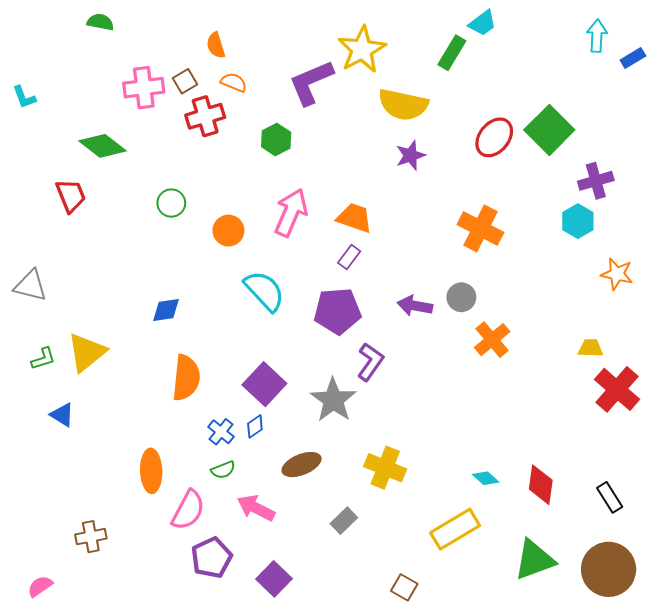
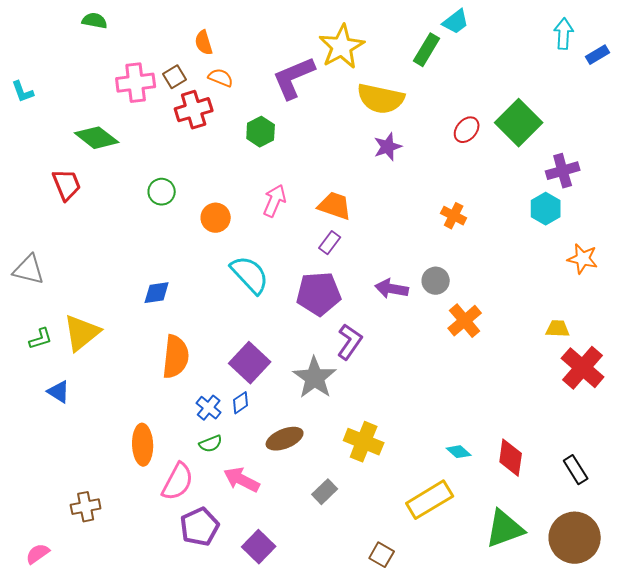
red ellipse: (494, 137) -> (467, 130), size x0.7
pink arrow: (291, 213) -> (275, 201), size x0.7
orange cross: (480, 228) -> (454, 216), size x0.6

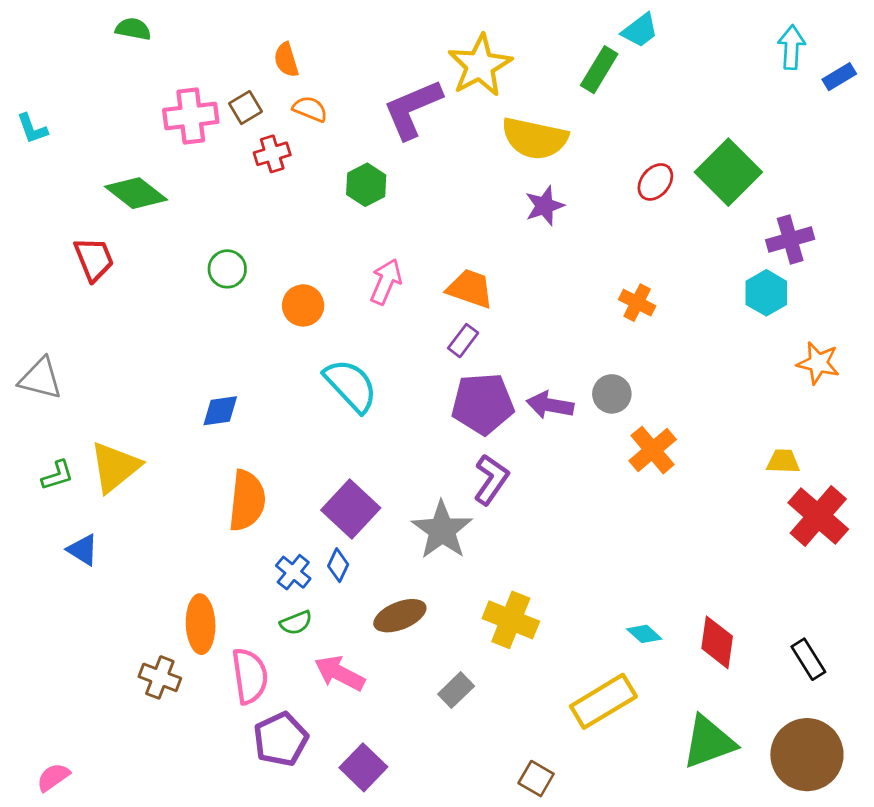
red cross: (194, 110) -> (272, 154), size x0.7
purple pentagon: (319, 294) -> (483, 404), moved
blue diamond: (241, 403) -> (338, 565), turned -30
pink semicircle: (178, 482) -> (250, 676), turned -36
brown cross: (86, 507) -> (160, 677), moved, turned 32

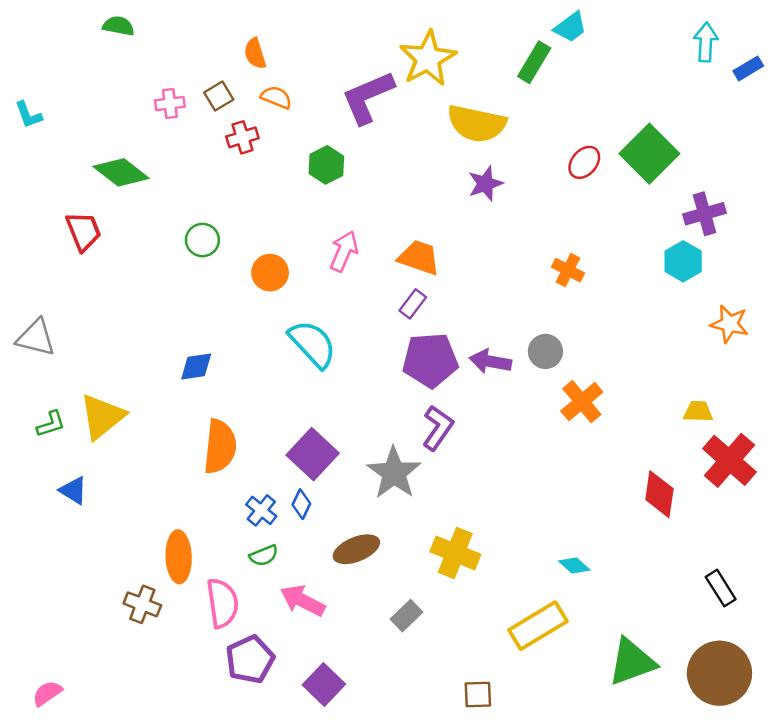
pink cross: (191, 116) -> (170, 104), size x0.6
red diamond: (717, 642) -> (659, 494), moved
brown square: (536, 779) -> (478, 694), turned -32

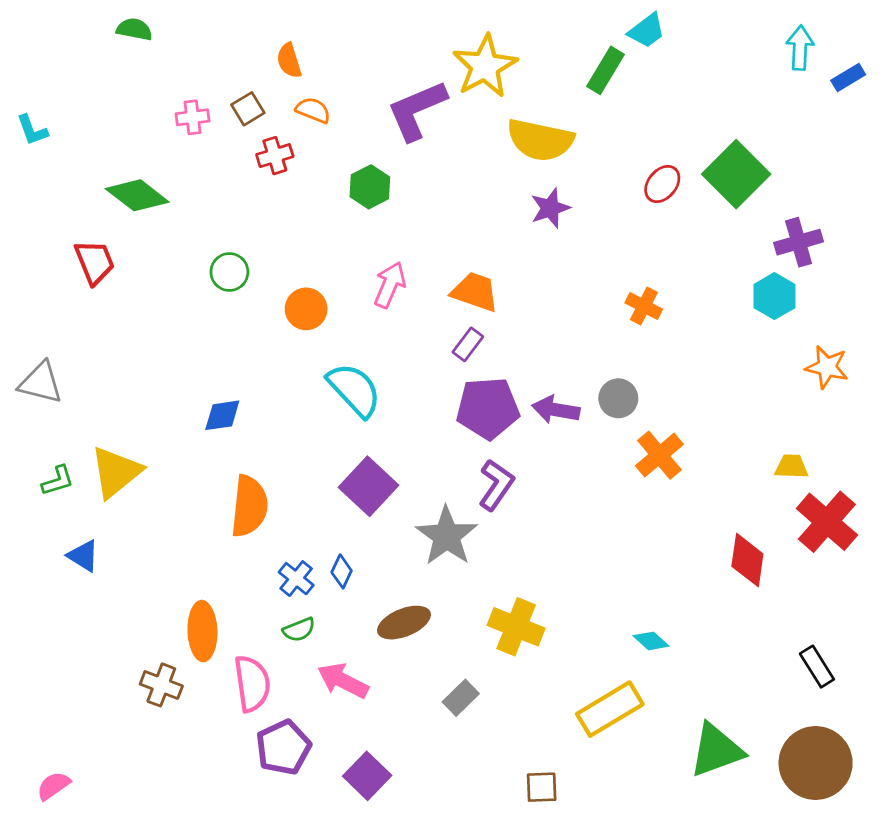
purple square: (313, 454) -> (369, 486), moved

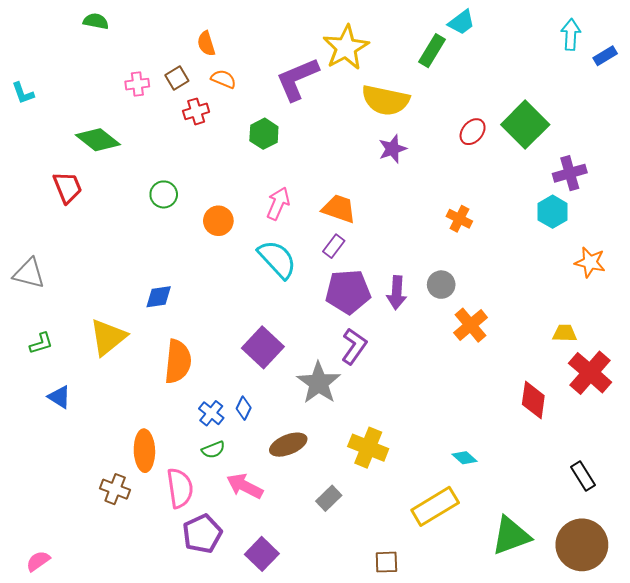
cyan semicircle: (354, 390) -> (277, 259), moved
purple arrow: (556, 410) -> (397, 293), turned -96
yellow triangle: (116, 472) -> (108, 337), moved

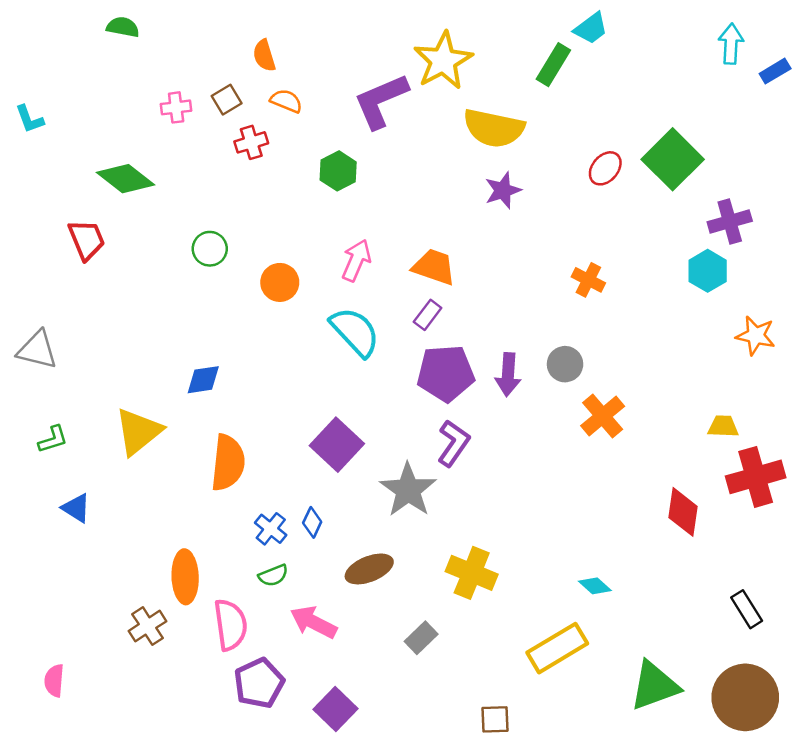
red cross: (590, 373) -> (756, 477), turned 33
brown cross: (115, 489) -> (148, 626), turned 36
pink semicircle: (38, 561) -> (54, 681), moved, turned -50

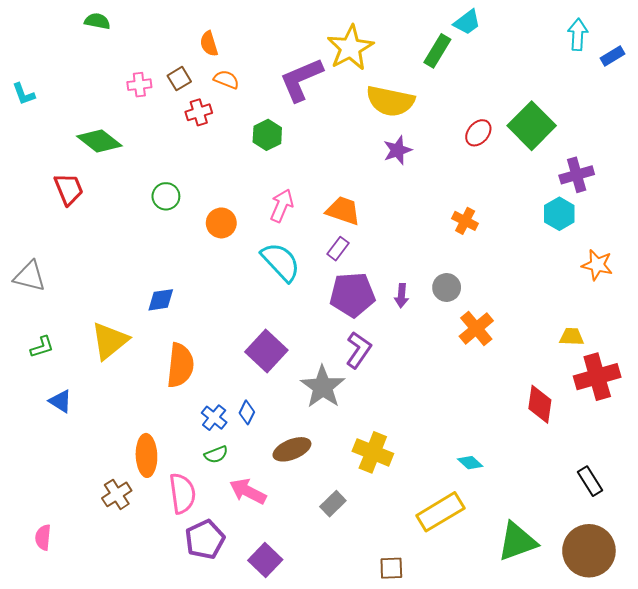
purple arrow: (508, 375) -> (402, 296), size x0.7

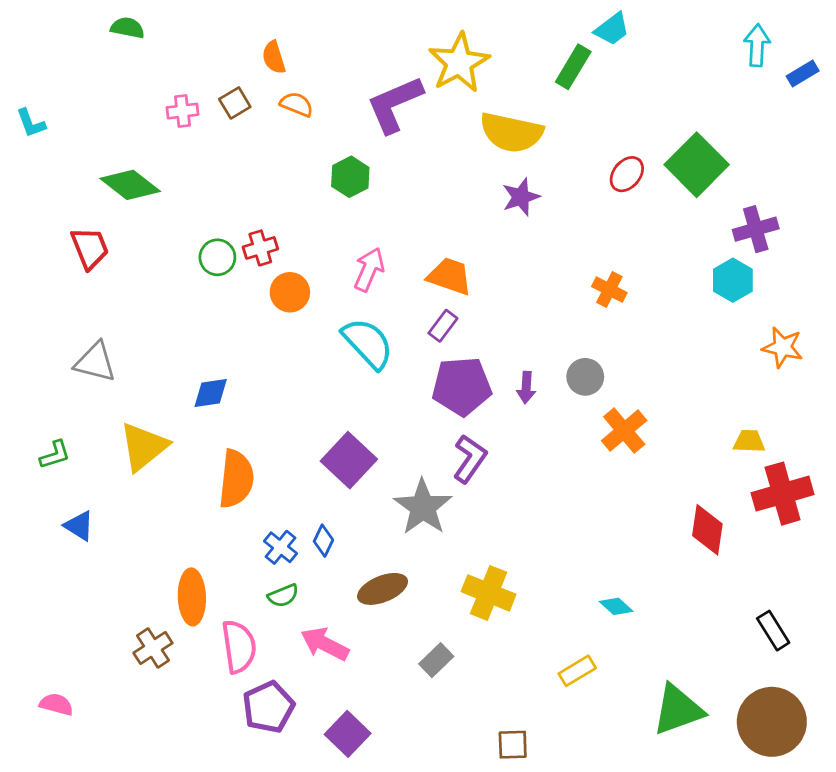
red cross: (199, 112) -> (260, 248), moved
gray triangle: (30, 276) -> (95, 362), moved
yellow rectangle: (440, 512) -> (577, 671), size x0.6
pink semicircle: (43, 537) -> (56, 704), turned 100

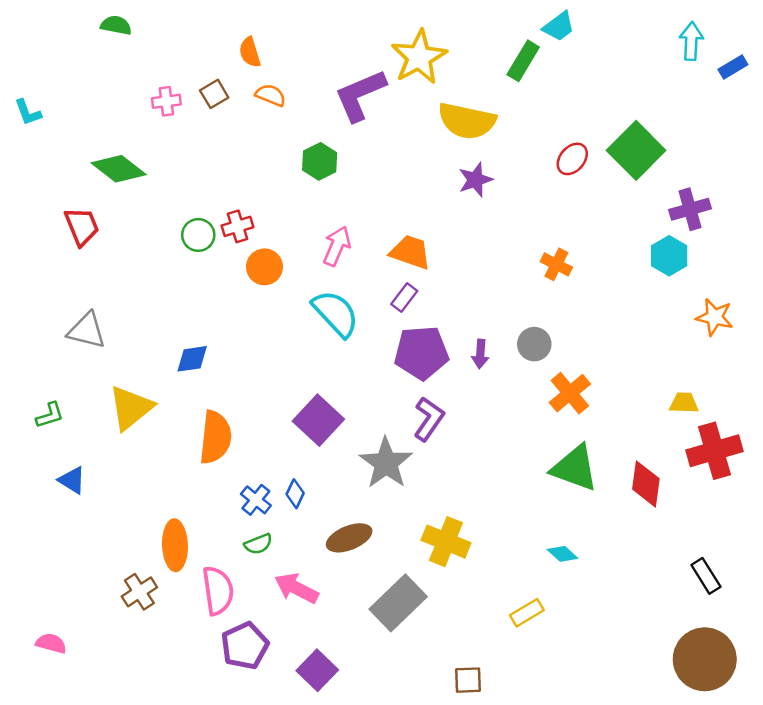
gray rectangle: (436, 660) -> (398, 603), size x1.8
green triangle: (678, 710) -> (575, 468), moved, turned 40

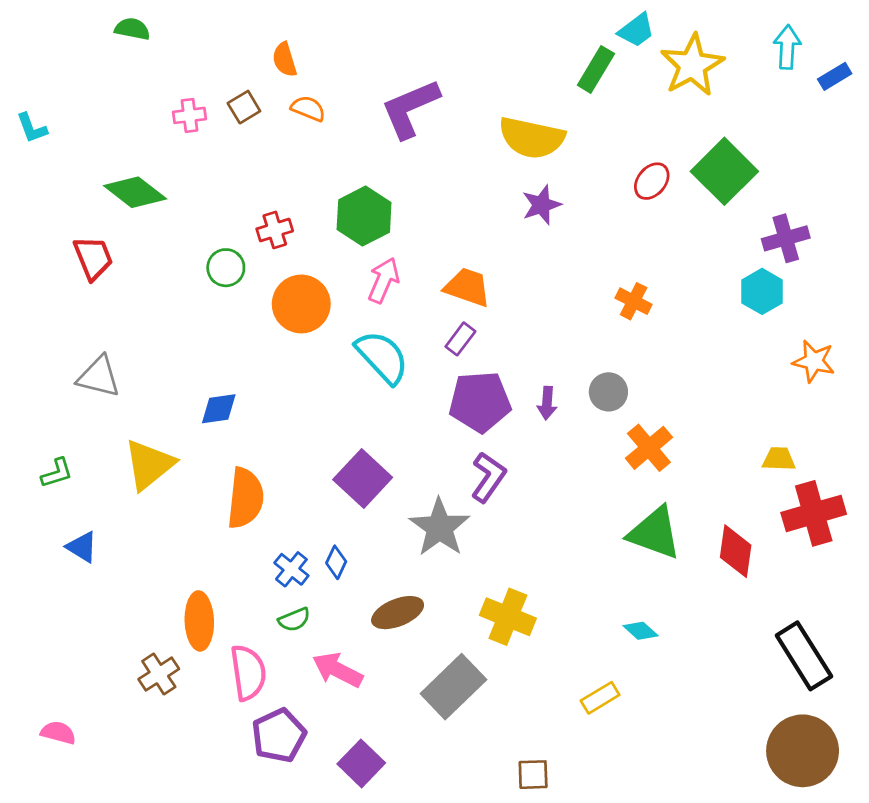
yellow star: (419, 57) -> (692, 65), moved
green hexagon: (320, 161) -> (364, 216), moved, size x1.4
red cross: (237, 226) -> (275, 230), moved
orange circle: (264, 267) -> (301, 304), size x1.4
black rectangle: (706, 576) -> (804, 656), size x1.6

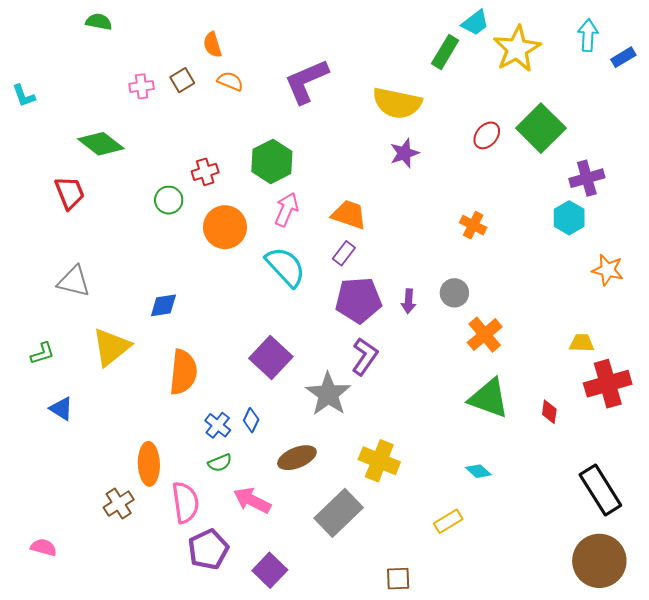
red diamond: (736, 551) -> (549, 412), size x0.6

